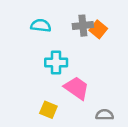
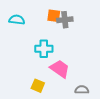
cyan semicircle: (41, 26) -> (17, 20), moved
orange square: (98, 29) -> (54, 16), moved, turned -32

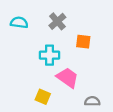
orange square: (54, 16) -> (83, 42), moved
gray cross: (65, 20) -> (57, 21), moved, turned -35

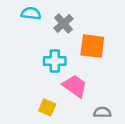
cyan semicircle: (19, 23) -> (31, 13), moved
orange square: (83, 42) -> (92, 46), size x1.5

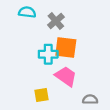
orange square: (92, 46) -> (66, 48), moved
yellow square: (47, 107) -> (42, 95), turned -32

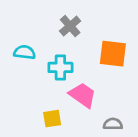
cyan semicircle: (27, 12) -> (25, 52), moved
orange square: (66, 48) -> (113, 54), moved

